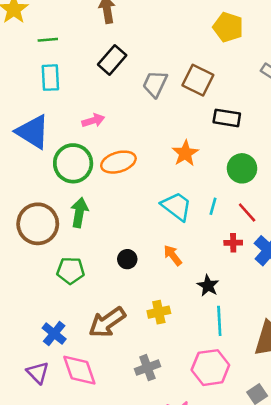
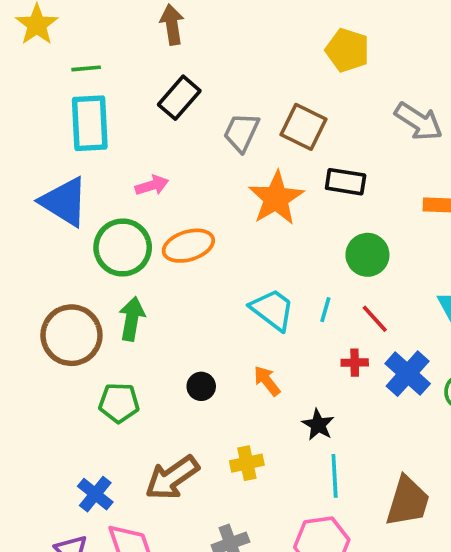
cyan rectangle: (50, 78) -> (90, 123), size x1.4
orange star: (185, 153) -> (276, 198), moved, size x1.4

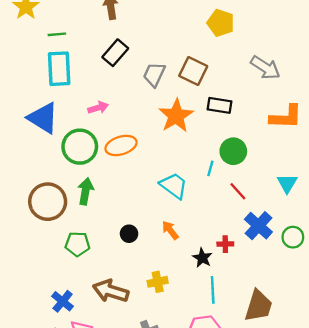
cyan line: (325, 310) -> (210, 168), moved
red cross: (355, 363) -> (225, 244), moved
brown arrow: (172, 478) -> (111, 291), turned 52

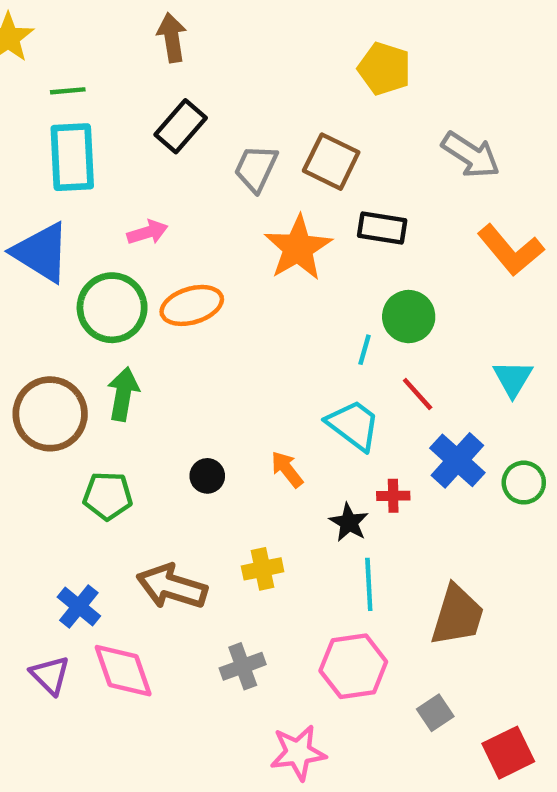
orange L-shape: (286, 117) -> (510, 250), turned 48
cyan trapezoid: (174, 186) -> (353, 425), moved

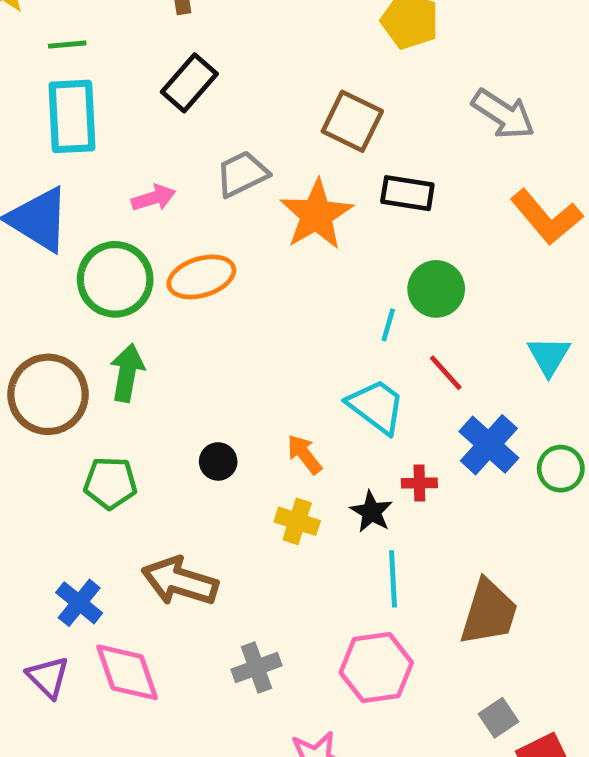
gray trapezoid: (256, 168) -> (242, 174), moved, turned 39
yellow cross: (263, 569) -> (297, 521), moved, turned 30
gray square: (435, 713) -> (498, 718), moved

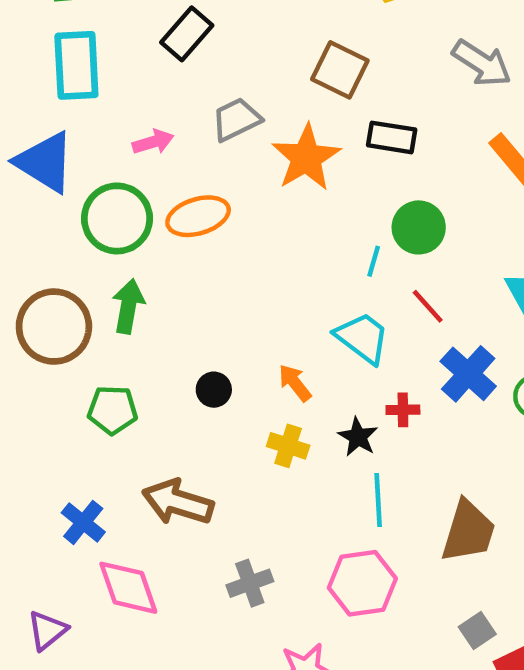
purple triangle: (48, 677) -> (47, 630), moved, turned 36

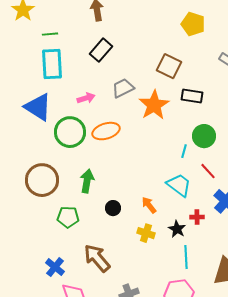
green arrow: (128, 306) -> (87, 181), moved
brown arrow: (178, 502) -> (97, 258), turned 32

